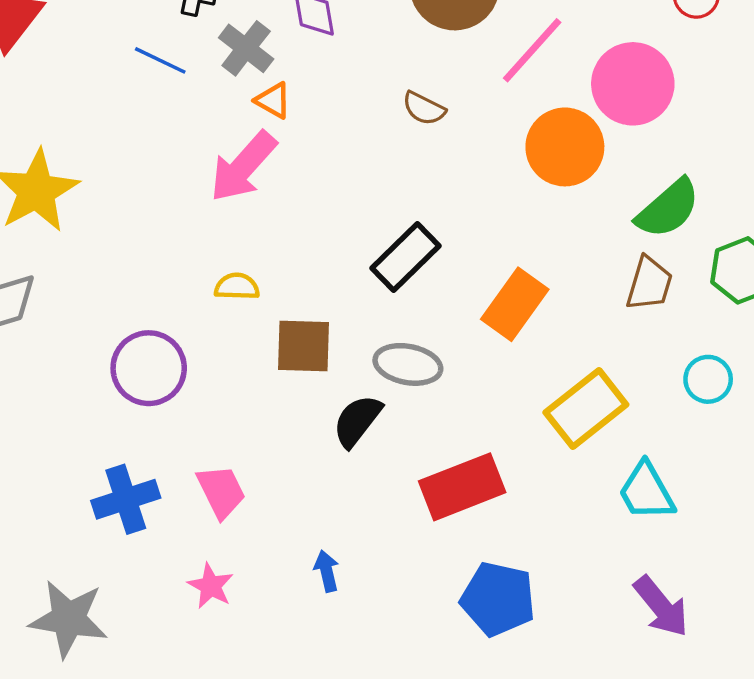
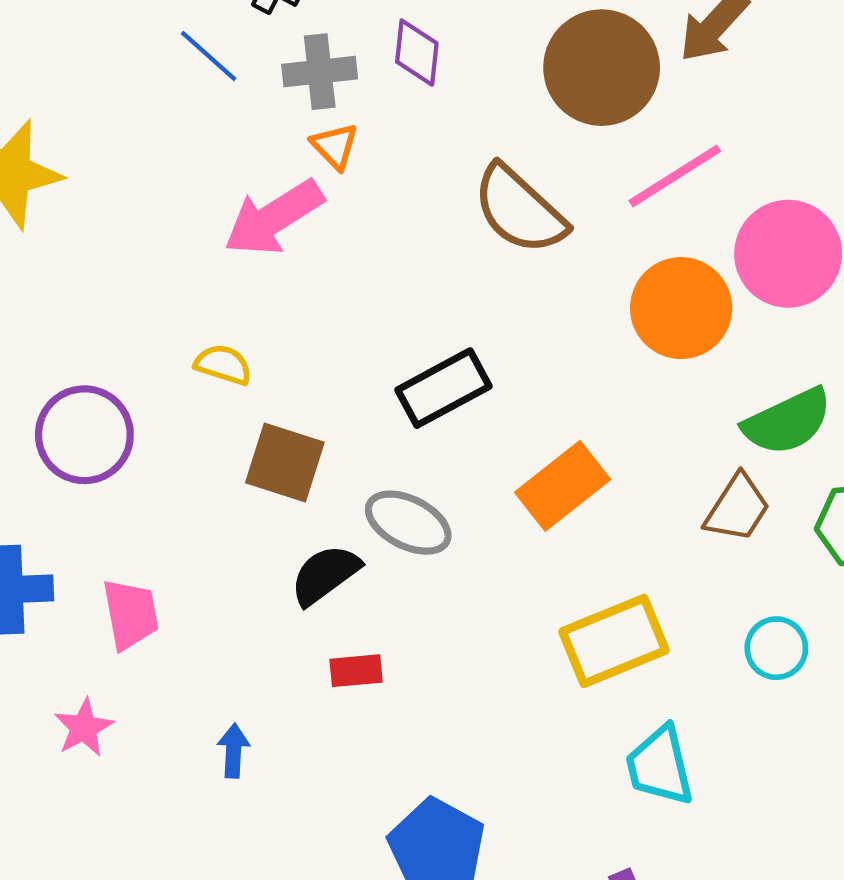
gray cross: (246, 48) -> (320, 72), turned 30
brown semicircle: (424, 108) -> (519, 210), size x1.8
red rectangle: (462, 487) -> (356, 671), moved, size x0.5

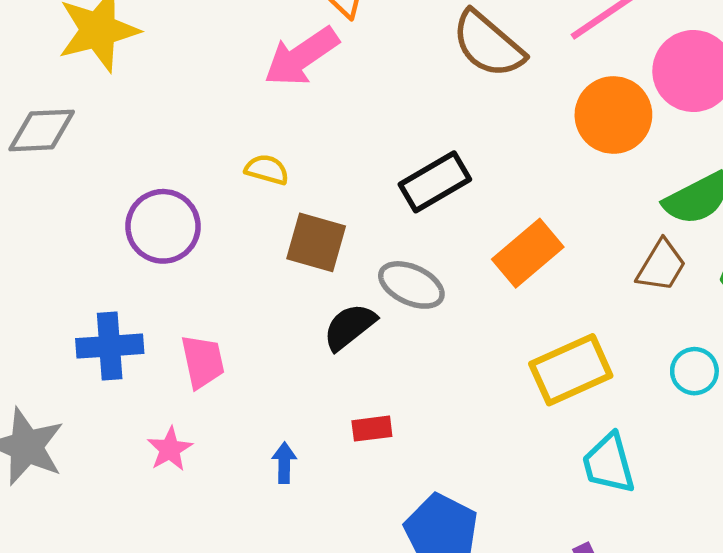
red rectangle: (356, 671) -> (372, 429), moved

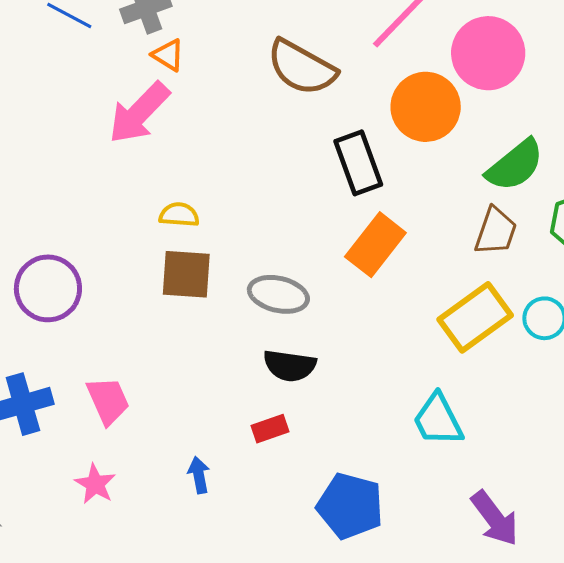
yellow semicircle: (267, 170) -> (179, 215), moved
black rectangle: (435, 182) -> (358, 163), moved, turned -68
black semicircle: (350, 327) -> (290, 366), moved, turned -122
yellow rectangle: (571, 370) -> (475, 317), moved
cyan trapezoid: (609, 464) -> (438, 420), moved

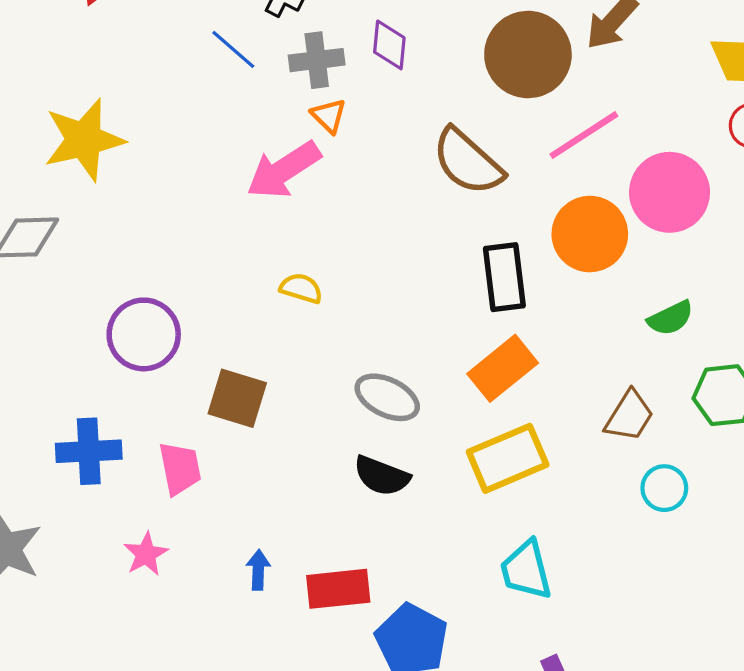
green semicircle: (515, 165) -> (671, 318), size x0.7
brown trapezoid: (496, 231) -> (629, 416), moved
brown square: (186, 274) -> (237, 398), moved
yellow rectangle: (475, 317) -> (508, 458), moved
red rectangle: (270, 429) -> (338, 589), moved, size x1.6

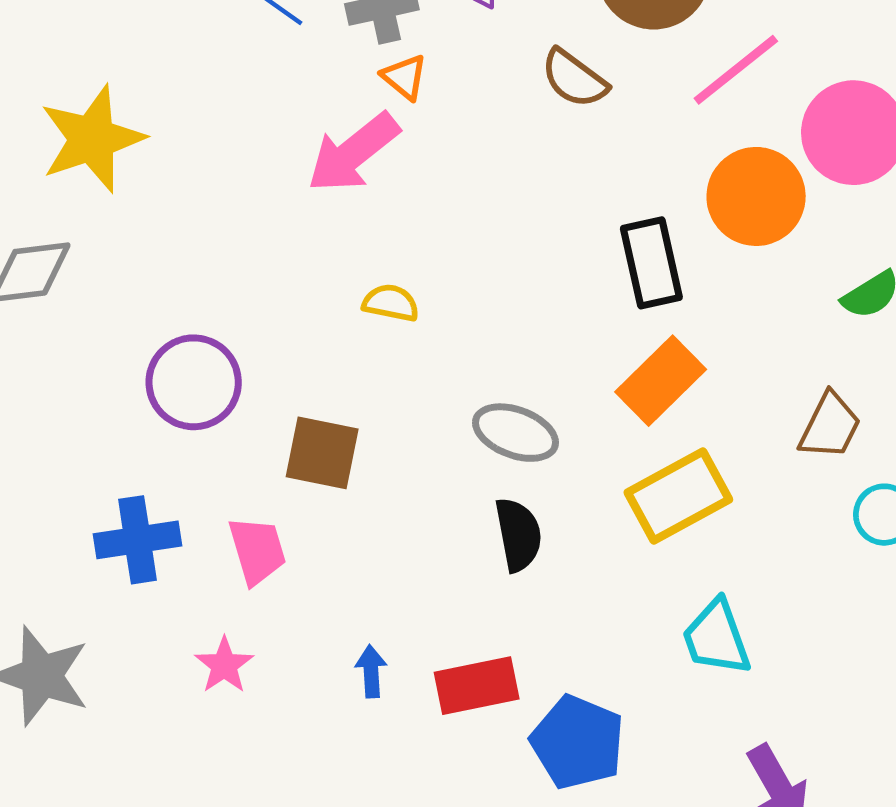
brown semicircle: (468, 162) -> (574, 79), moved, size x0.7
black semicircle: (382, 476) -> (518, 535), turned -116

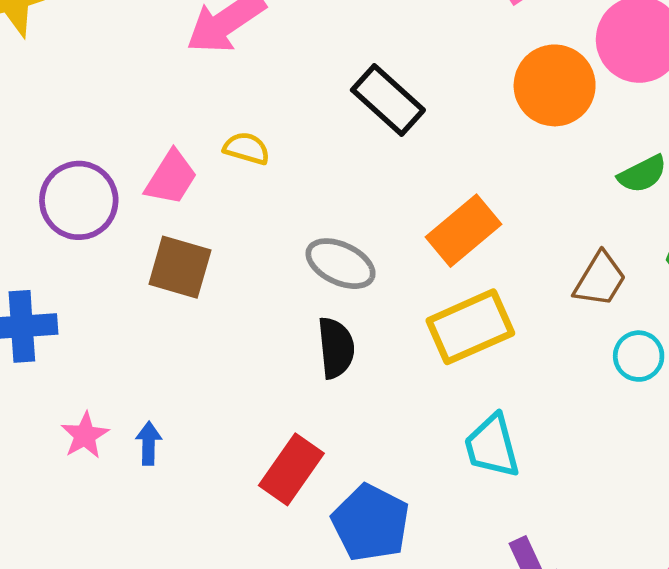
black rectangle: (651, 263) -> (388, 100), moved, turned -40
pink trapezoid: (257, 551) -> (171, 178), moved, turned 44
blue arrow: (371, 671) -> (149, 443), moved
red rectangle: (477, 686) -> (291, 469), turned -48

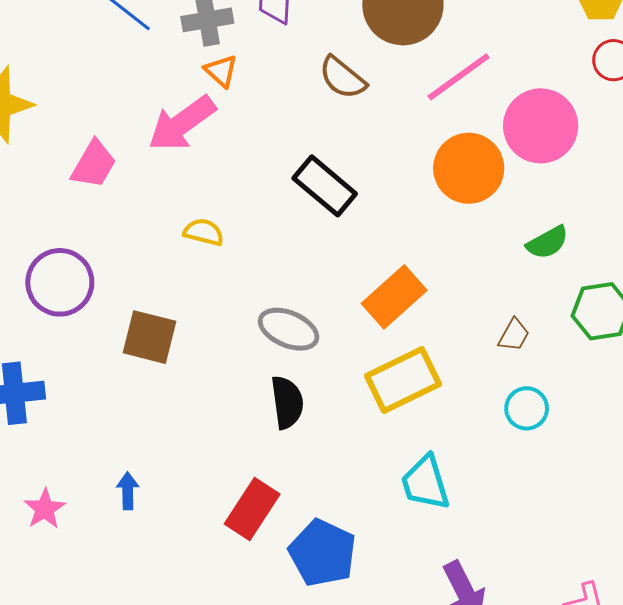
pink trapezoid: (171, 178) -> (94, 164), moved
brown trapezoid: (600, 279) -> (514, 335), size x0.7
cyan circle: (639, 356) -> (527, 408), moved
pink star: (85, 435) -> (45, 509), moved

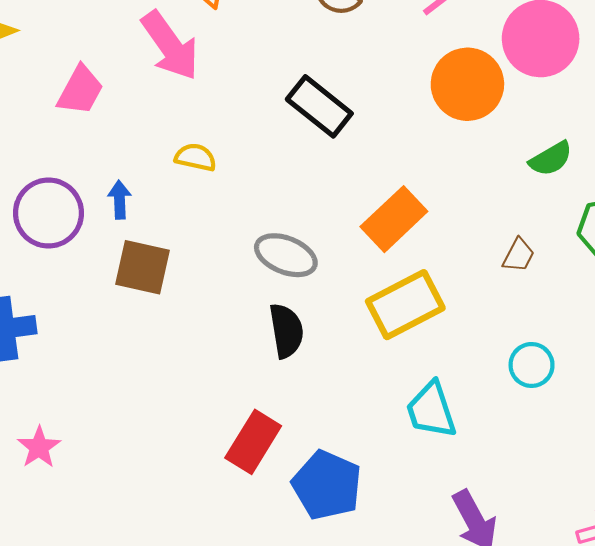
pink arrow: (182, 123) -> (170, 46), turned -88
cyan circle: (527, 408) -> (532, 365), moved
blue arrow: (128, 491) -> (120, 200), moved

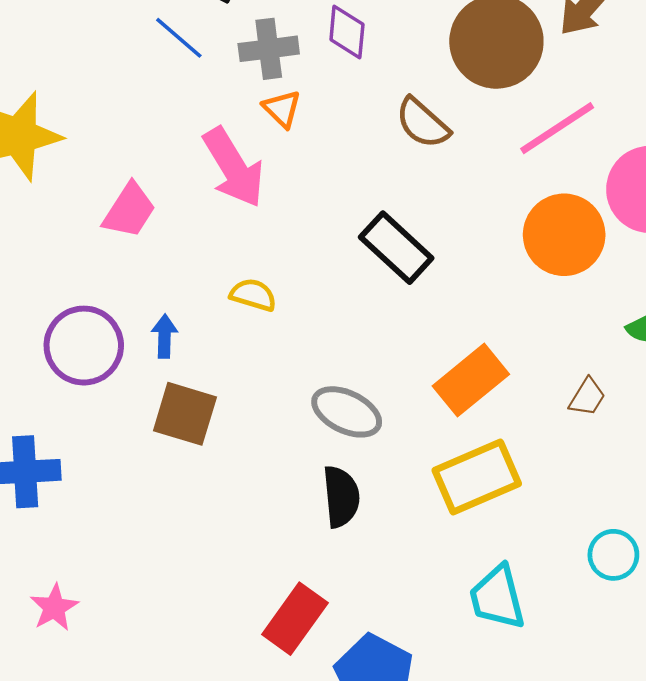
brown trapezoid: (519, 255) -> (587, 397), moved

